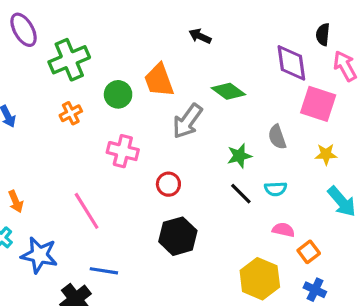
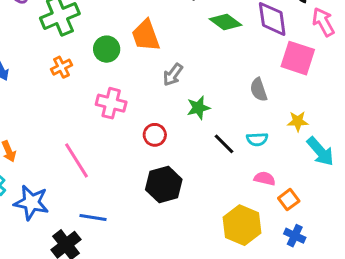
green diamond: (228, 91) -> (226, 22), moved
gray arrow: (187, 121) -> (173, 75), size x0.7
yellow star: (326, 154) -> (298, 121), moved
green star: (239, 156) -> (198, 108), moved

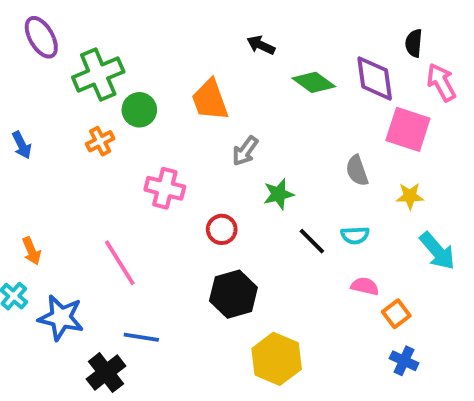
green circle: (107, 49) -> (139, 110), moved
yellow star: (298, 121) -> (410, 196), moved
yellow hexagon: (242, 225) -> (277, 359), moved

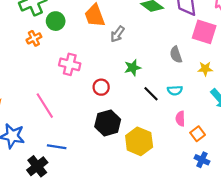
gray arrow: (245, 151) -> (117, 34), moved
pink semicircle: (365, 286) -> (180, 119), turned -104
yellow hexagon: (277, 359) -> (139, 141), moved

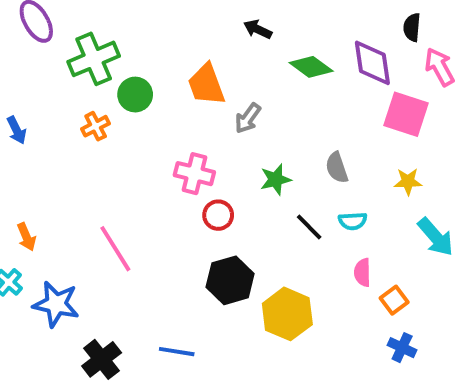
gray semicircle: (176, 55) -> (337, 168), moved
pink cross: (70, 64) -> (194, 174), moved
blue line: (57, 147) -> (177, 352), moved

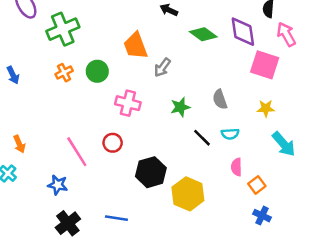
green circle: (135, 95) -> (97, 71), moved
red circle: (218, 215) -> (113, 143), moved
blue star: (56, 304) -> (58, 185), moved, size x0.7

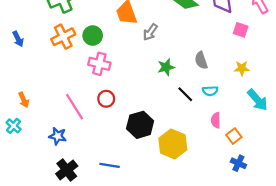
pink square: (265, 65) -> (241, 30), size x0.6
orange cross: (64, 73) -> (63, 37), size x1.5
pink cross: (128, 103) -> (99, 64), moved

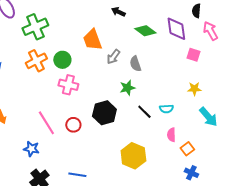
gray semicircle: (201, 60) -> (135, 64), moved
red circle: (106, 99) -> (73, 125), moved
black hexagon: (140, 125) -> (104, 113), moved

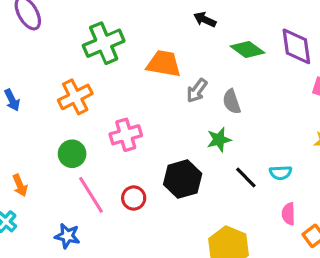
green cross: (35, 27) -> (104, 43), moved
orange trapezoid: (92, 40) -> (164, 64), turned 120
green circle: (62, 60) -> (72, 154), moved
pink cross: (68, 85) -> (126, 135), turned -30

